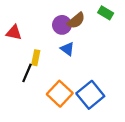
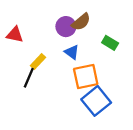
green rectangle: (106, 13) -> (110, 43), moved
yellow rectangle: (36, 58) -> (38, 61), turned 32
orange square: (60, 94) -> (86, 77), moved, turned 35

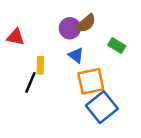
yellow rectangle: (38, 61) -> (40, 65), turned -42

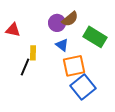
green rectangle: (117, 46) -> (95, 37), size x1.6

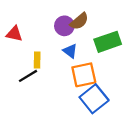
green rectangle: (95, 37) -> (108, 42), turned -50
black line: (25, 67) -> (28, 76), turned 36

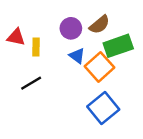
brown semicircle: (79, 21) -> (100, 25), moved
yellow rectangle: (37, 60) -> (36, 47), moved
orange square: (84, 75) -> (100, 67), moved, turned -30

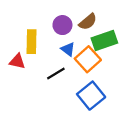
red triangle: (16, 37) -> (17, 61), moved
yellow rectangle: (36, 47) -> (32, 42), size x1.5
black line: (31, 83) -> (56, 74), moved

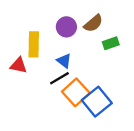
green rectangle: (104, 40) -> (111, 43), size x0.6
blue triangle: (68, 49) -> (64, 61), moved
orange square: (88, 59) -> (76, 92), moved

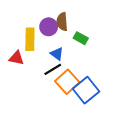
brown semicircle: (93, 23) -> (62, 22), moved, turned 126
purple circle: (66, 27) -> (49, 27), moved
green rectangle: (111, 43) -> (81, 38), moved, turned 48

